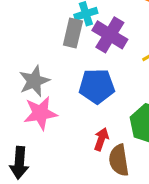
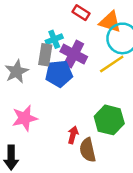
gray star: (34, 81) -> (17, 72), moved
blue pentagon: (97, 86) -> (59, 74), moved

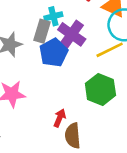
blue pentagon: (59, 74) -> (54, 53), turned -30
green hexagon: (109, 120) -> (100, 89), moved

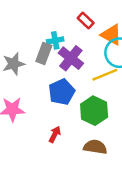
blue pentagon: (54, 53) -> (62, 92), moved
brown semicircle: (73, 136) -> (95, 147), moved, turned 100

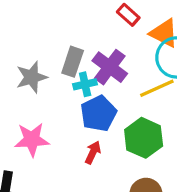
cyan cross: (55, 40) -> (85, 84), moved
red arrow: (55, 134) -> (93, 152), moved

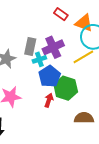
purple cross: (110, 67) -> (53, 47), turned 35
green hexagon: (144, 138) -> (66, 88), moved

